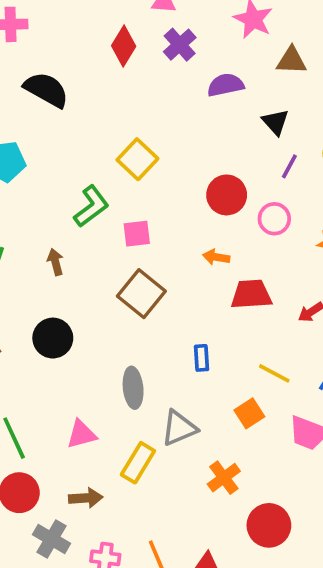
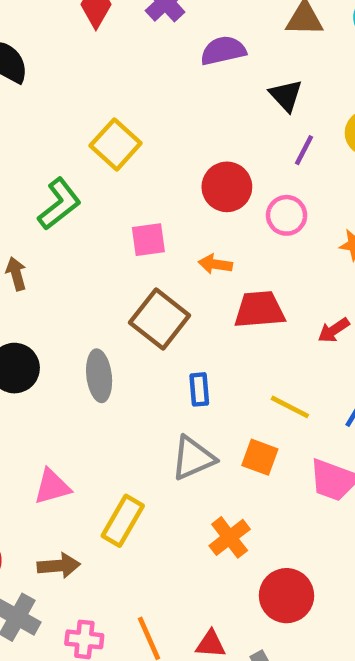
pink square: (137, 234) -> (148, 240), moved
brown square: (141, 294) -> (160, 319), moved
gray ellipse: (133, 388) -> (99, 376), moved
orange square: (249, 413) -> (260, 457), turned -36
gray triangle: (179, 428) -> (193, 458), moved

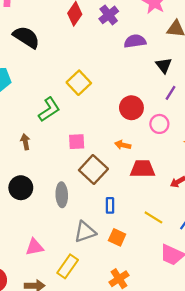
pink square: (148, 240) -> (77, 142), moved
orange square: (260, 457) -> (117, 237), moved
gray triangle: (193, 458) -> (85, 232), moved

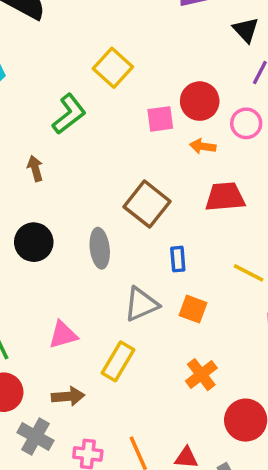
pink square: (77, 142) -> (160, 119), moved
orange arrow: (123, 145) -> (203, 146), moved

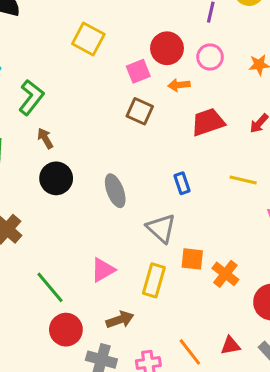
green L-shape: (69, 114) -> (31, 97), moved
brown square: (147, 204) -> (140, 111), moved, size x0.7
black circle: (34, 242) -> (56, 178), moved
gray triangle: (141, 304) -> (161, 228), turned -40
orange square: (193, 309) -> (192, 259), moved

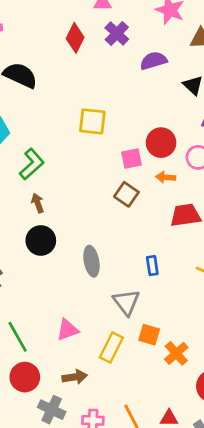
yellow square: (88, 39) -> (92, 121), turned -32

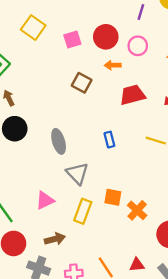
yellow square: (92, 121) -> (33, 28), moved, turned 35
pink square: (132, 158) -> (72, 39), moved
gray triangle: (126, 302) -> (77, 173), moved

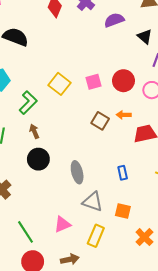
yellow square: (33, 28) -> (60, 84), moved
orange arrow: (113, 65) -> (124, 115), moved
gray triangle: (77, 173) -> (93, 202), turned -30
orange square: (113, 197) -> (123, 211), moved

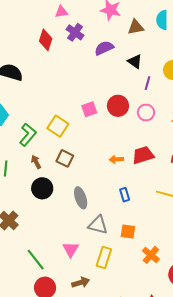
yellow square: (60, 84) -> (58, 126), moved
orange arrow: (124, 115) -> (116, 159), moved
brown square: (100, 121) -> (65, 158), moved
pink triangle: (62, 224) -> (71, 249), turned -30

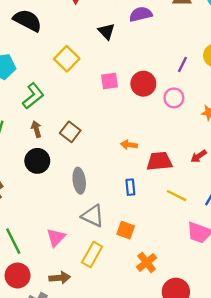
black triangle: (135, 61) -> (106, 31), moved
yellow square: (58, 126) -> (67, 59), moved
red trapezoid: (143, 155) -> (159, 161), moved

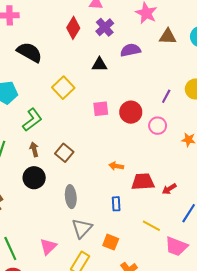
black triangle: (106, 31) -> (99, 64), turned -49
red arrow: (199, 156) -> (169, 189), moved
yellow line: (177, 196) -> (151, 226), moved
gray triangle: (93, 216) -> (82, 228), turned 45

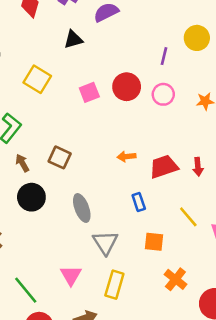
red arrow: (169, 189) -> (198, 167), turned -48
yellow line: (151, 226) -> (188, 217), turned 36
orange square: (111, 242) -> (154, 242), moved

